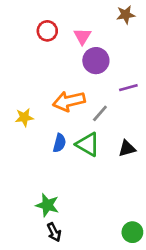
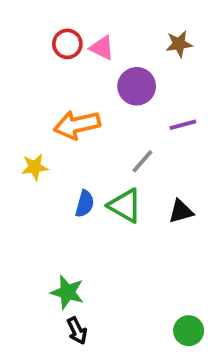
brown star: (126, 15) -> (179, 44), moved
pink triangle: (82, 36) -> (102, 48), moved, turned -36
orange arrow: (69, 101) -> (77, 125), moved

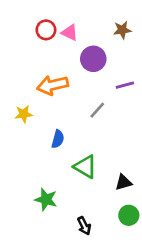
green triangle: (125, 206) -> (85, 167), moved
black triangle: (181, 211) -> (124, 182), moved
black arrow: (77, 331) -> (84, 226), moved
green circle: (189, 331) -> (129, 215), moved

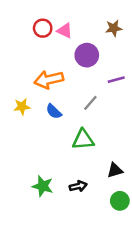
blue semicircle: (58, 139) -> (54, 111), moved, turned 119
green triangle: (85, 167) -> (83, 140), moved, turned -35
black arrow: (84, 226) -> (78, 186), moved, turned -77

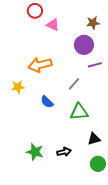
red circle: (43, 28) -> (35, 11), moved
purple circle: (87, 55) -> (84, 45), moved
blue semicircle: (54, 111) -> (47, 102), moved
green triangle: (83, 140) -> (79, 112), moved

